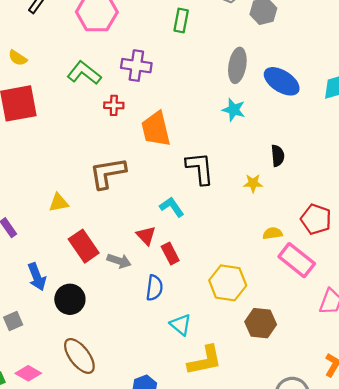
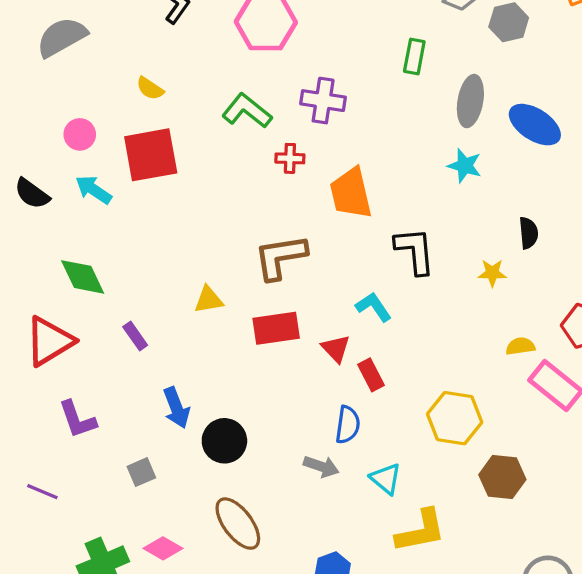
green rectangle: (181, 20) -> (414, 57), moved
red rectangle: (84, 246) -> (276, 328), moved, turned -64
gray arrow: (119, 261) -> (321, 466), moved

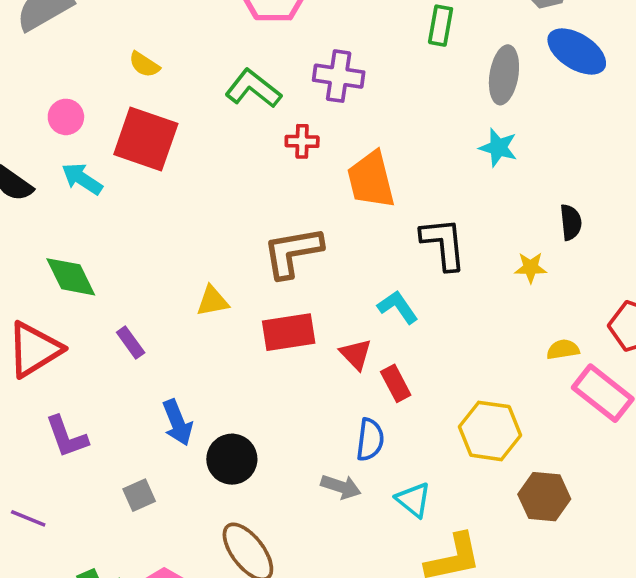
blue ellipse: (535, 125) -> (577, 51), moved
red square: (151, 155) -> (146, 139), turned 30

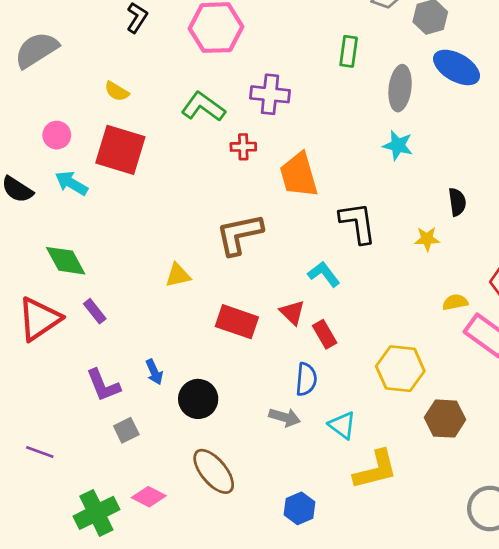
red rectangle: (289, 332) -> (237, 322), moved, turned 30
purple rectangle: (131, 342) -> (95, 311), moved
blue arrow: (178, 423) -> (154, 372), size x0.7
purple L-shape: (67, 437) -> (103, 385), moved

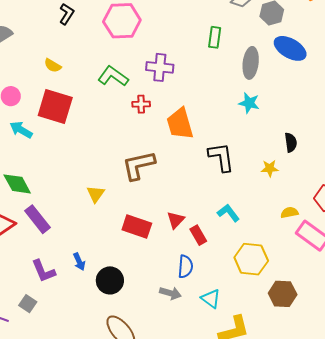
cyan L-shape: (324, 274) -> (228, 213), moved
yellow triangle: (178, 275) -> (96, 194), turned -42
purple rectangle: (95, 311) -> (37, 219), size x1.6
red triangle: (292, 312) -> (176, 220), turned 30
gray square: (126, 430) -> (28, 304), moved, turned -30

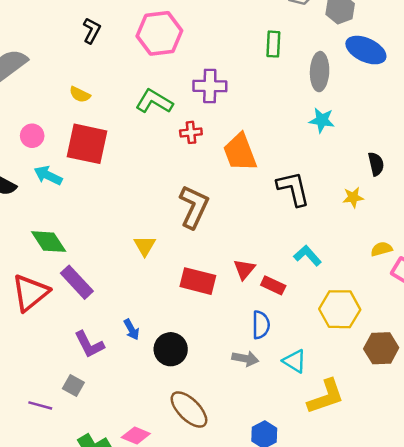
brown L-shape: (139, 165) -> (194, 207), turned 132
red rectangle: (198, 235) -> (273, 285), turned -30

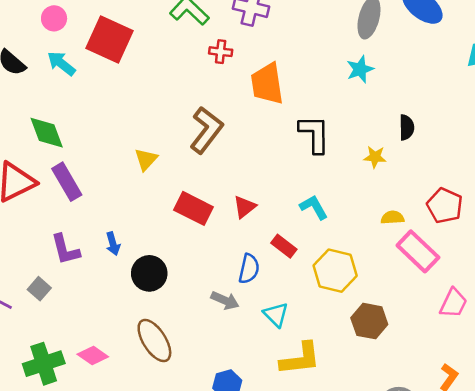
cyan star: (322, 120) -> (360, 69), turned 30
red rectangle: (273, 285) -> (284, 246), moved

